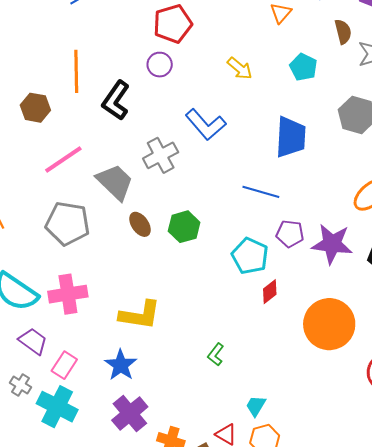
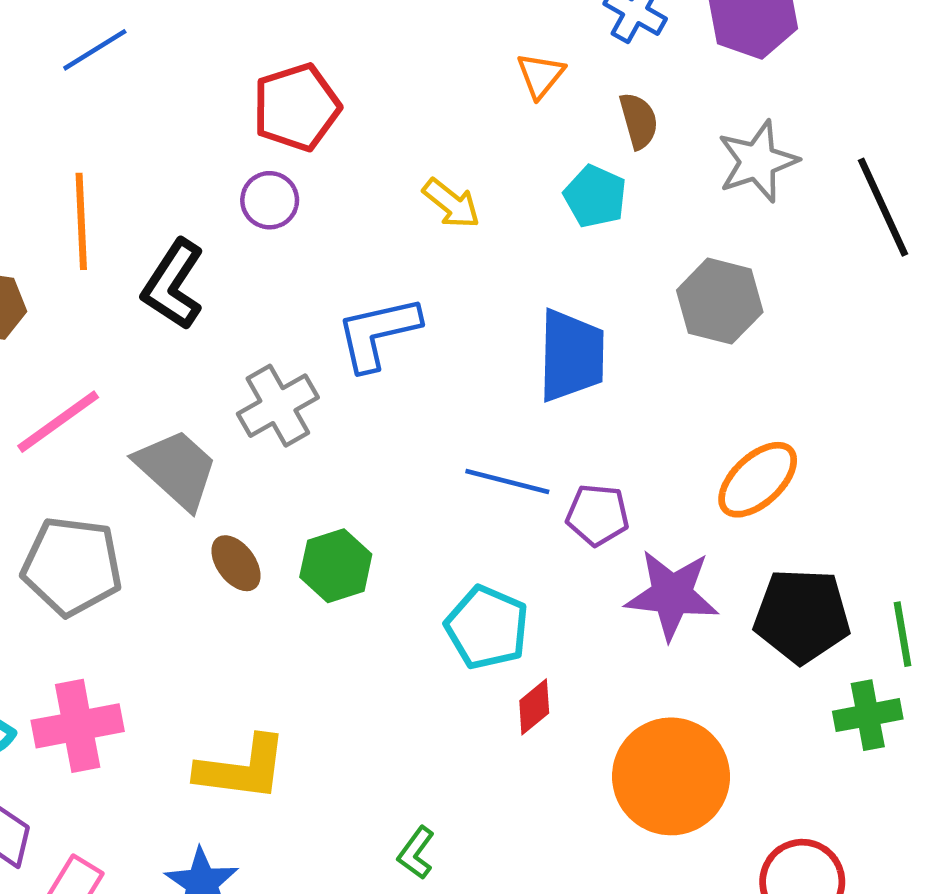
brown semicircle: (343, 32) -> (639, 121), moved
blue L-shape: (206, 125) -> (378, 333), turned 120
purple pentagon: (290, 234) -> (597, 515), moved

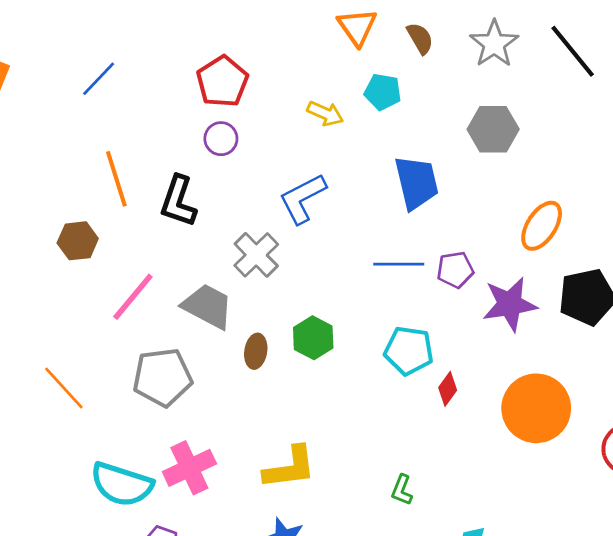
orange triangle: (540, 75) -> (357, 27), size x1.4
cyan pentagon: (595, 196) -> (383, 92), moved
brown ellipse: (236, 563) -> (256, 351), turned 60

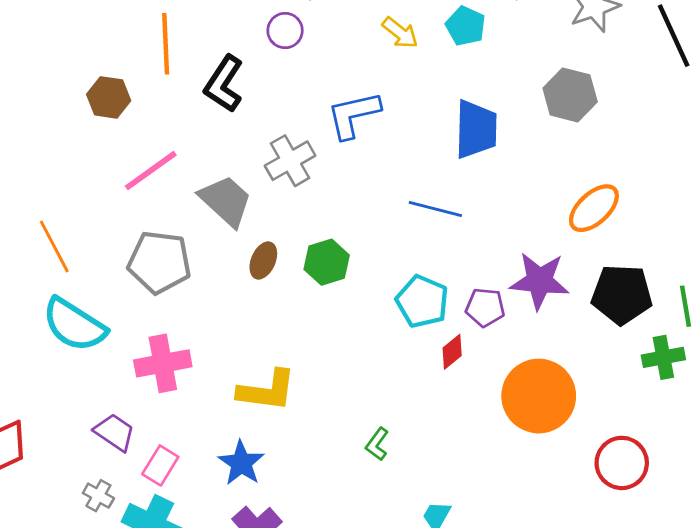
purple pentagon: (455, 270) -> (485, 307), moved
cyan semicircle: (122, 484) -> (74, 325), moved

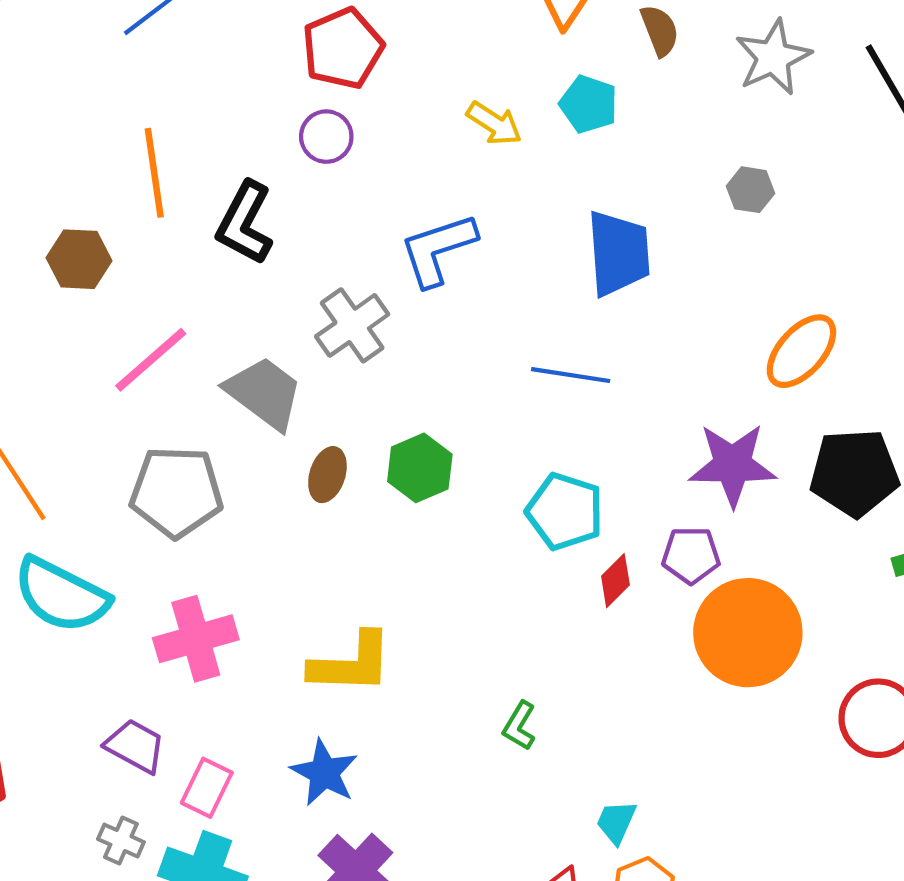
gray hexagon: (570, 95) -> (751, 190), size x0.6
purple pentagon: (485, 307) -> (691, 555), moved

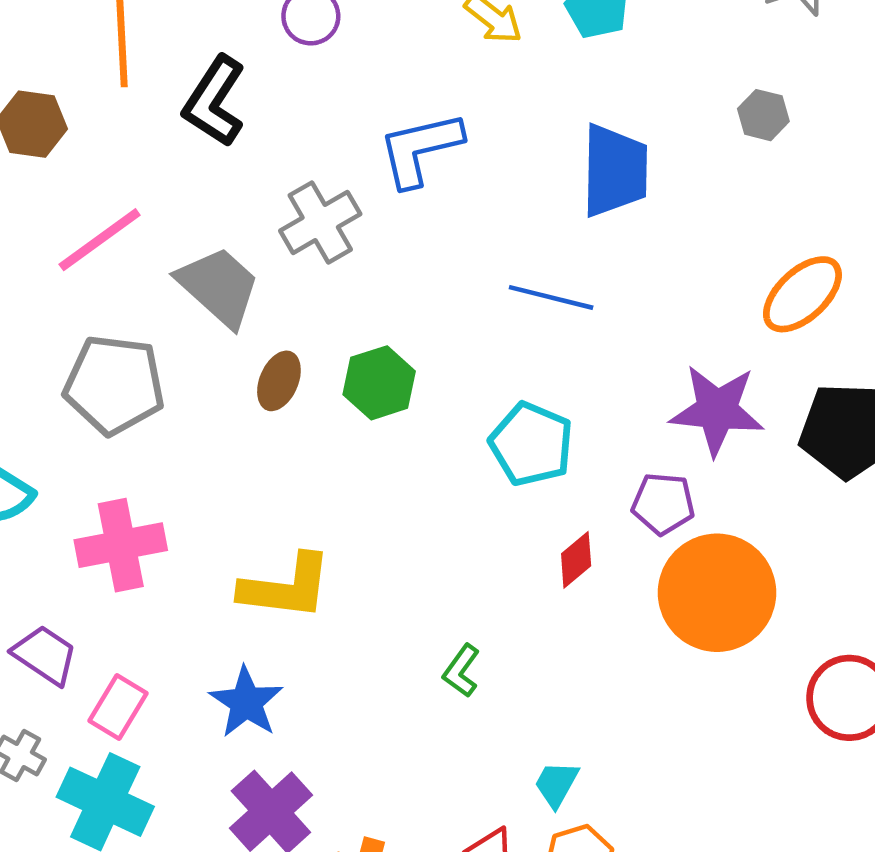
red diamond: (615, 581) -> (576, 560), moved

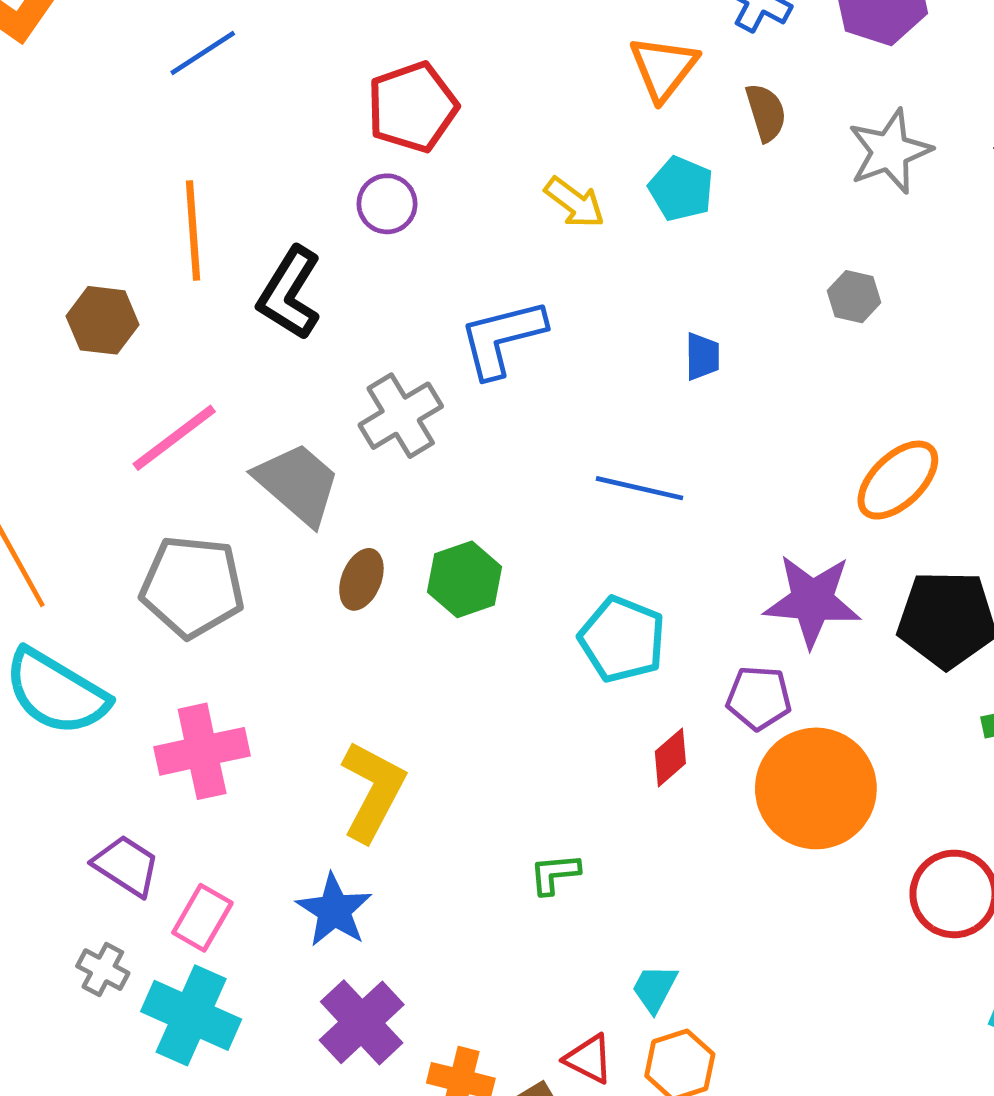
blue trapezoid: (615, 171) -> (702, 357), size x0.5
yellow L-shape: (286, 587) -> (373, 791), turned -68
green L-shape: (461, 671) -> (555, 874), turned 50

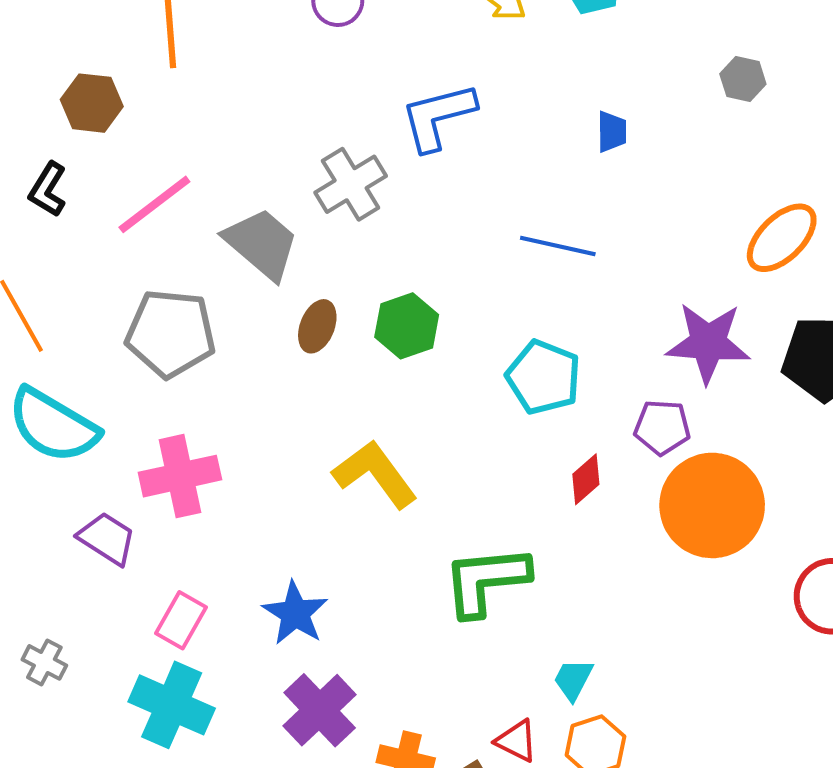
black L-shape: (290, 293) -> (48, 190), moved, size x0.7
yellow L-shape: (373, 791) -> (375, 474), moved, turned -64
purple trapezoid: (126, 866) -> (107, 538), moved
green L-shape: (555, 874) -> (486, 581), size x2.0
gray cross: (103, 970) -> (44, 662), moved

